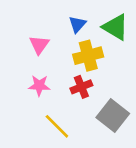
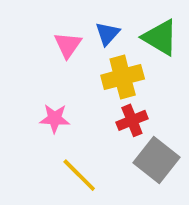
pink triangle: (39, 45) -> (68, 45), moved
red cross: (81, 87) -> (132, 120), moved

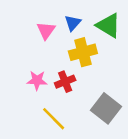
red cross: (132, 120) -> (65, 82), moved

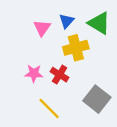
red cross: (65, 82) -> (60, 75), turned -36

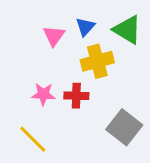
red cross: (60, 75) -> (76, 96), turned -30
yellow line: (49, 108) -> (33, 139), moved

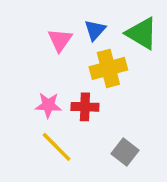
gray square: (124, 127) -> (125, 152), moved, size x0.7
yellow line: (33, 139) -> (57, 147), moved

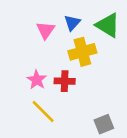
pink star: (48, 105) -> (37, 80), turned 30
gray square: (125, 152) -> (104, 124), moved, turned 30

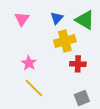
pink triangle: (46, 30) -> (22, 19), moved
red cross: (65, 81) -> (78, 64), moved

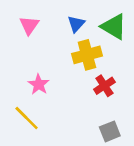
red cross: (78, 64) -> (104, 86), turned -35
yellow line: (34, 88) -> (27, 118), moved

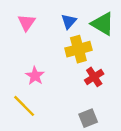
gray square: (110, 131) -> (88, 118), moved

